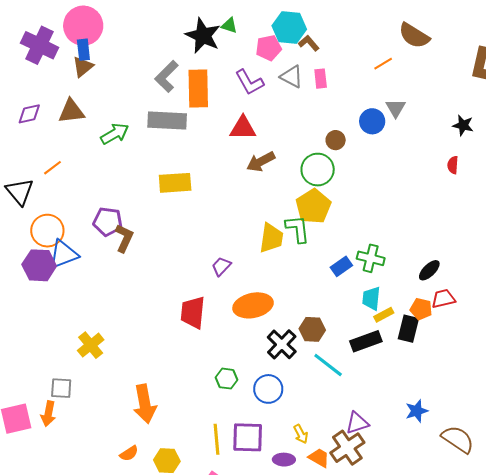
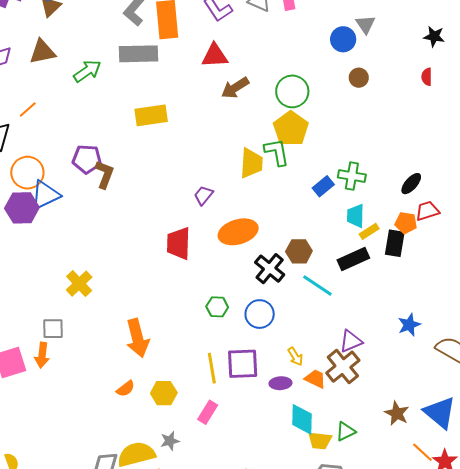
brown circle: (336, 140) -> (359, 78), moved

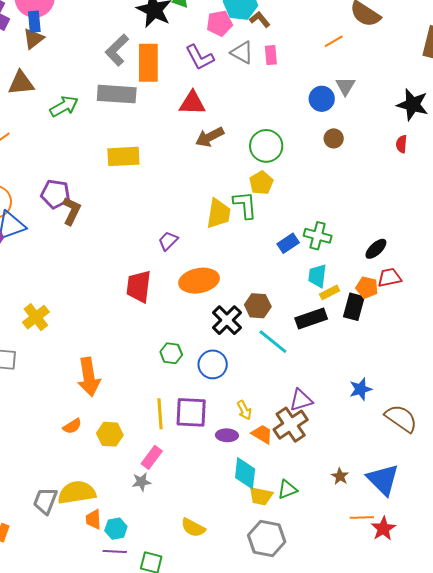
black star: (434, 36) -> (413, 105), size x1.5
yellow pentagon: (291, 129) -> (261, 183), size x0.7
brown star: (397, 413) -> (340, 476), size x0.7
gray star: (170, 441) -> (141, 482), moved
orange line: (422, 452) -> (362, 517), turned -50

